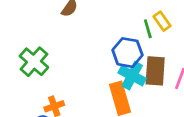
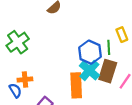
green line: (148, 29) -> (109, 47), moved

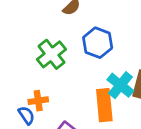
green cross: (18, 42) -> (51, 54), moved
blue hexagon: (90, 52) -> (98, 43), moved

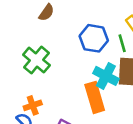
blue hexagon: (98, 43) -> (94, 38), moved

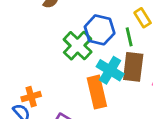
green cross: (36, 60) -> (78, 46), moved

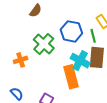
green cross: (78, 46) -> (44, 44), moved
orange cross: (31, 97) -> (21, 60), moved

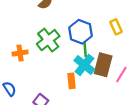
green line: (93, 36) -> (85, 50), moved
orange rectangle: (71, 77) -> (72, 81), size x0.6

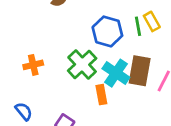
green cross: (48, 40) -> (82, 65), moved
green line: (85, 50) -> (138, 26), moved

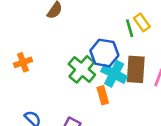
blue hexagon: (107, 31) -> (104, 53), moved
orange cross: (33, 65) -> (23, 62), moved

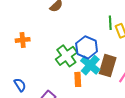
green line: (130, 28) -> (110, 23), moved

